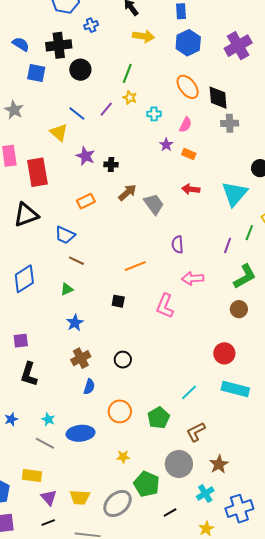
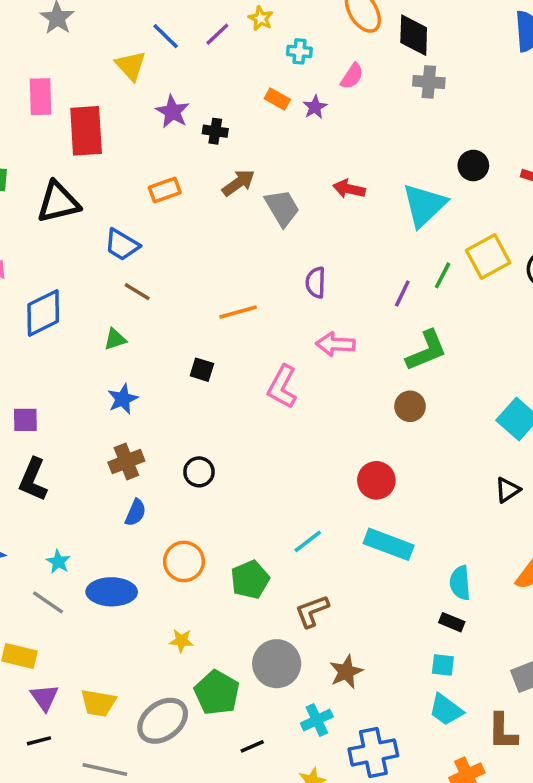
orange rectangle: (189, 154) -> (277, 99), moved

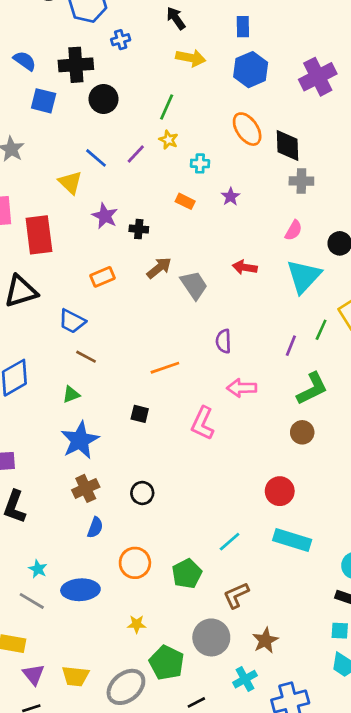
pink semicircle: (352, 76) -> (294, 230), moved
purple star: (315, 107) -> (230, 197), moved
blue star: (123, 399) -> (80, 440), size x1.6

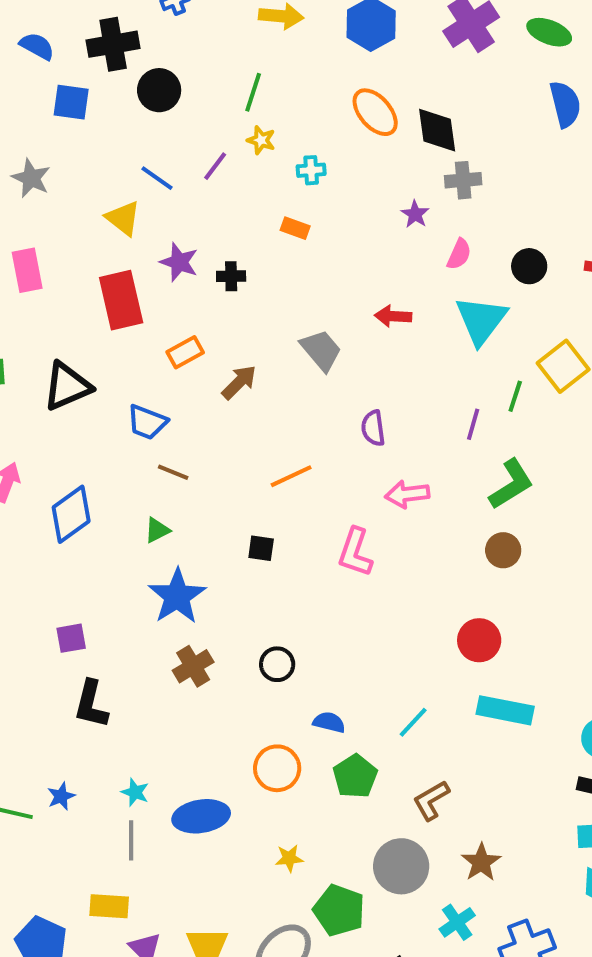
purple star: (230, 197) -> (415, 214), moved
red rectangle: (39, 235) -> (121, 300), moved
brown arrow: (159, 268) -> (239, 382), moved
blue semicircle: (95, 527) -> (329, 722), moved, turned -90
gray line: (32, 601) -> (131, 840), turned 65

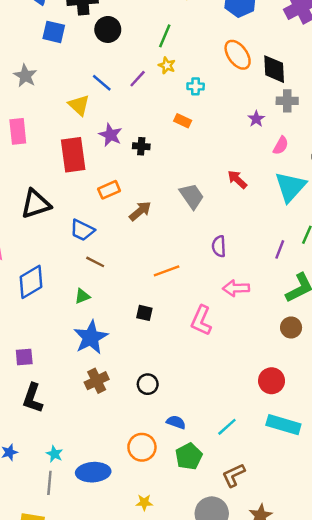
red arrow: (393, 316) -> (237, 179), turned 35

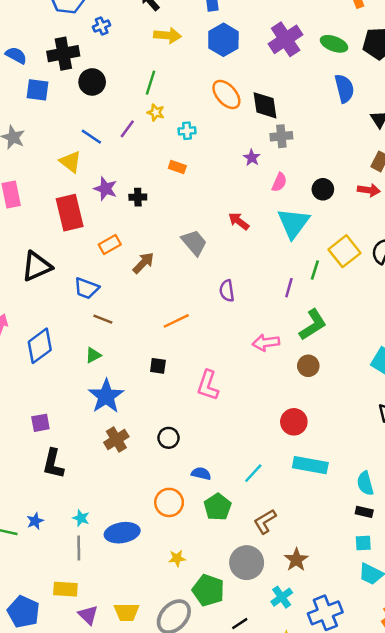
pink arrow: (236, 288) -> (266, 343), moved
pink L-shape: (201, 321) -> (208, 385), moved

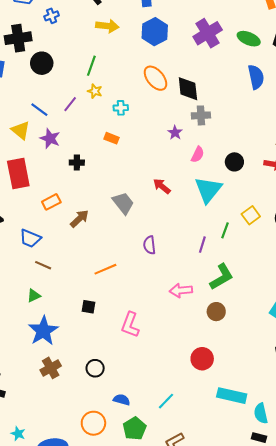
purple star: (105, 189) -> (50, 138), moved
yellow square: (345, 251) -> (251, 215), size x0.7
cyan rectangle: (310, 465) -> (232, 396), moved

